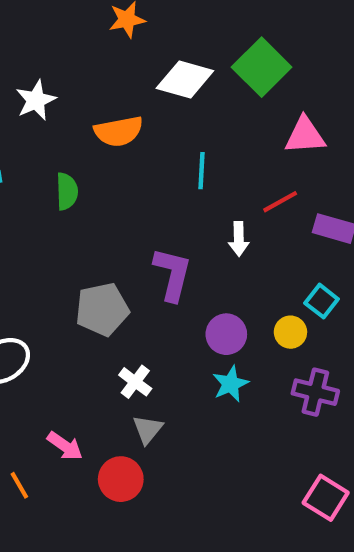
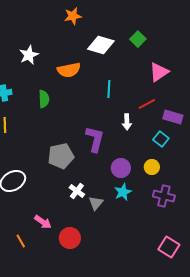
green square: (262, 67) -> (138, 39), size x0.6
pink triangle: (305, 135) -> (159, 72), turned -30
cyan square: (322, 301) -> (161, 139), moved
gray triangle: (148, 429) -> (96, 203), moved

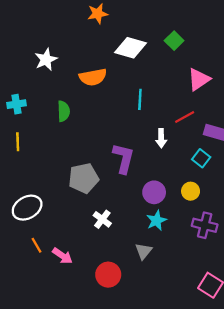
gray triangle: (96, 203) -> (143, 251), moved
red circle: (70, 238) -> (108, 275), moved
orange line: (21, 241) -> (37, 245), moved

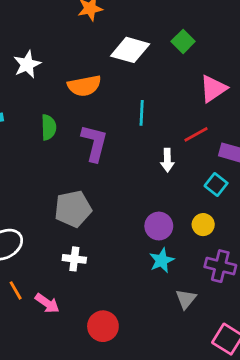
purple L-shape: (124, 158) -> (94, 143), moved
white cross: (102, 219) -> (74, 259), moved, turned -30
gray triangle: (143, 251) -> (186, 299), moved

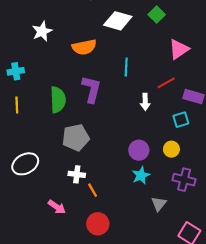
green semicircle: (49, 127) -> (58, 100), moved, size x1.4
cyan square: (216, 185) -> (181, 120), turned 35
orange line: (16, 290) -> (93, 190), moved

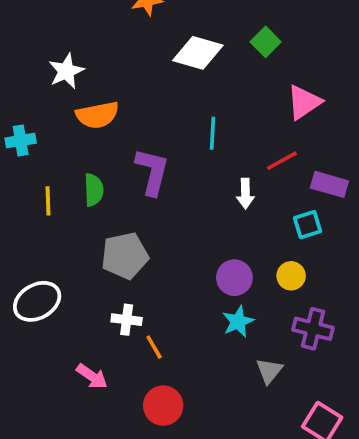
orange semicircle: (84, 47) -> (97, 115), moved
green semicircle: (58, 100) -> (94, 190), size x0.7
yellow line: (17, 105) -> (48, 201), moved

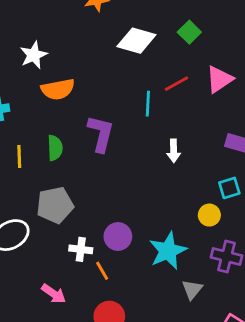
red line: (282, 161) -> (176, 84), moved
cyan square: (308, 225) -> (229, 188), moved
gray pentagon: (125, 256) -> (55, 205), moved
purple circle: (234, 278) -> (118, 236), moved
cyan star: (238, 321) -> (168, 251), size x1.5

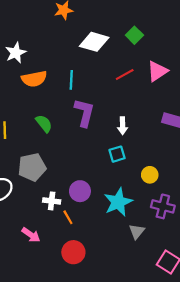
cyan line: (148, 104) -> (71, 80), moved
purple L-shape: (101, 134) -> (84, 113), moved
green semicircle: (55, 148) -> (44, 124), moved, turned -36
cyan square: (229, 188) -> (117, 154), moved

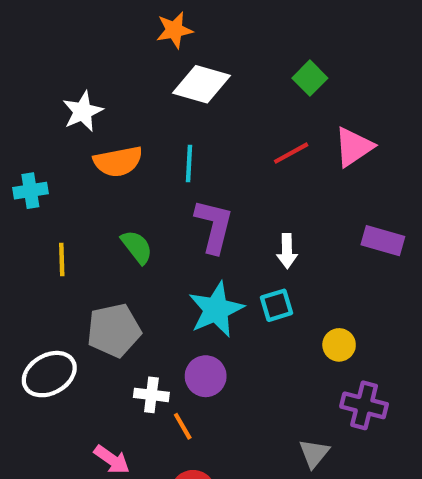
white diamond: (94, 42) -> (201, 84), moved
cyan star: (118, 202) -> (216, 309), moved

